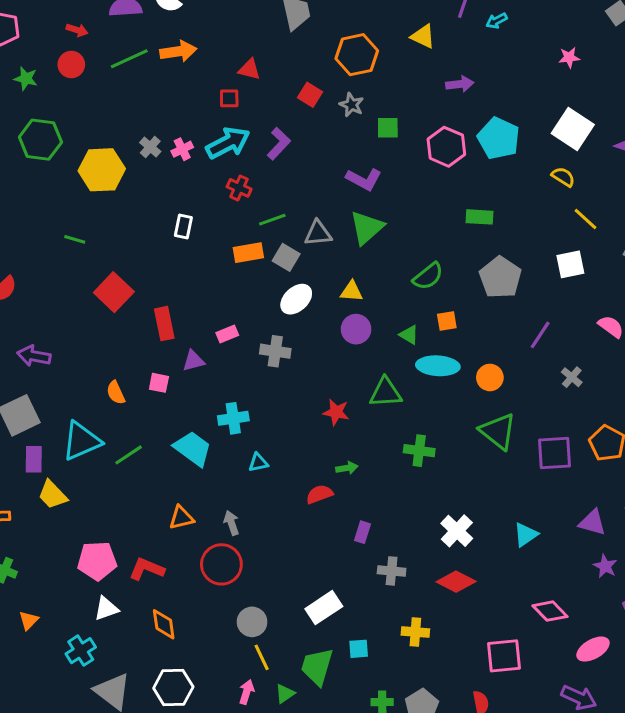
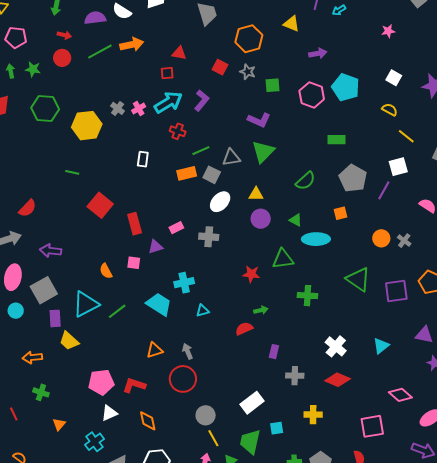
white square: (573, 129) -> (394, 78), size x0.6
orange square: (447, 321) -> (341, 213), moved
purple line: (540, 335) -> (384, 190), moved
orange circle: (490, 377) -> (381, 238), moved

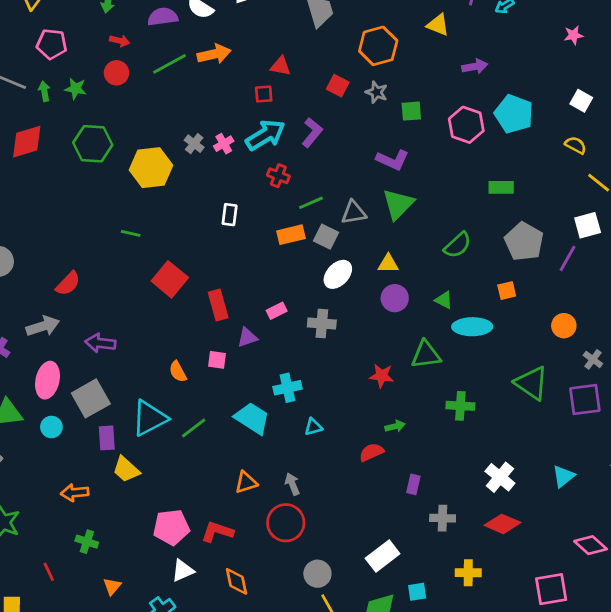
gray cross: (404, 241) -> (593, 359), moved

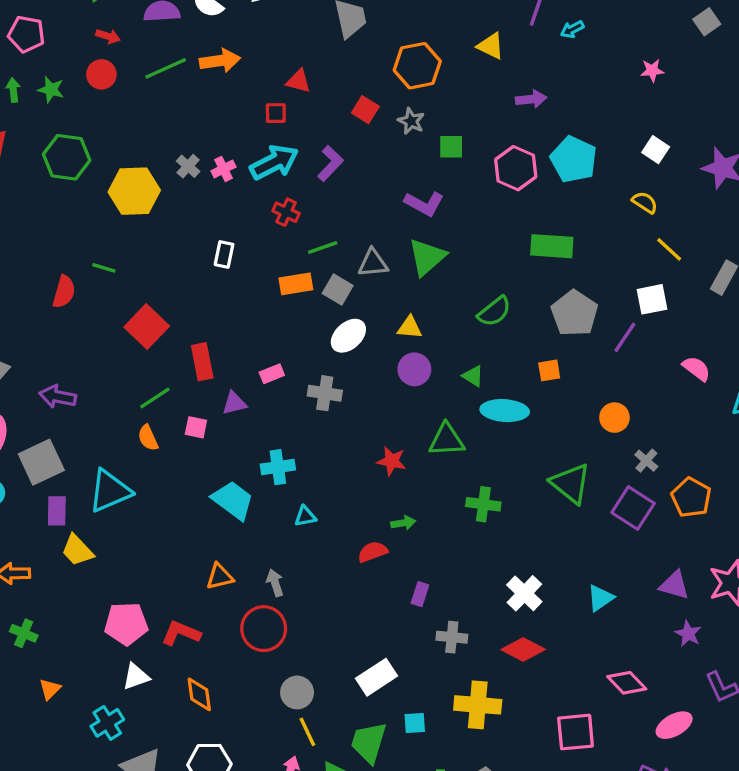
green rectangle: (501, 187) -> (552, 246), size x1.4
red semicircle: (68, 284) -> (64, 292), moved, turned -32
purple square: (585, 400) -> (633, 508), turned 36
green line: (194, 428) -> (155, 398), moved
yellow cross: (468, 573) -> (478, 705), size x1.5

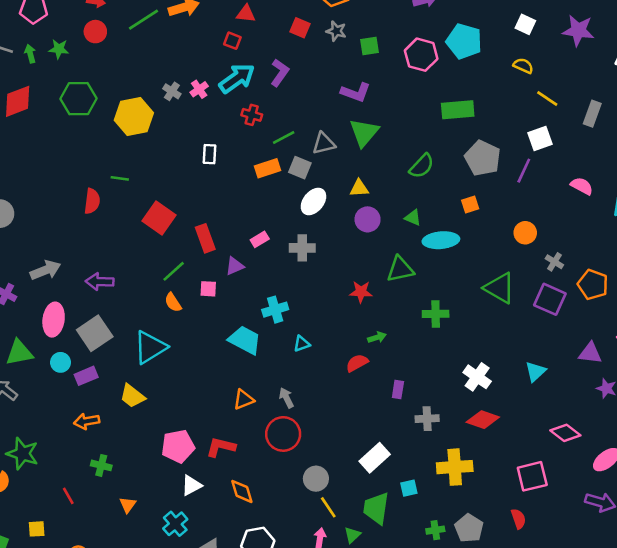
red square: (276, 113) -> (232, 41), turned 30
purple rectangle: (57, 511) -> (86, 376), moved, turned 75

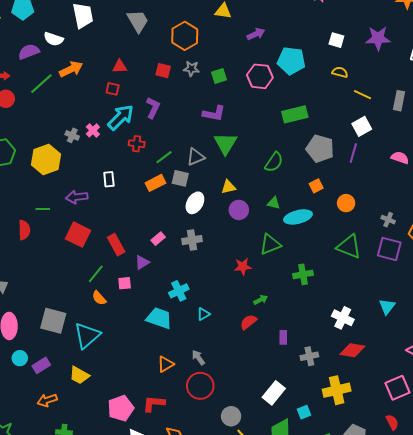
orange circle: (525, 233) -> (346, 203), moved
purple arrow: (100, 282) -> (77, 197), moved
gray square: (95, 333) -> (53, 321), moved, turned -32

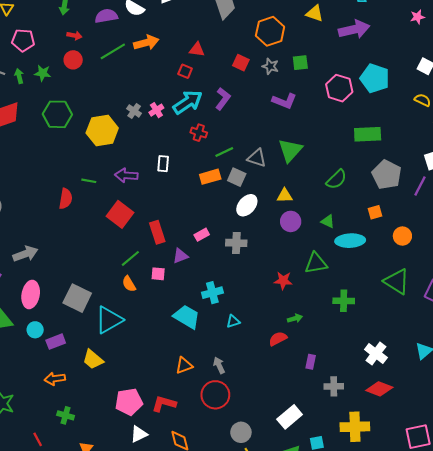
purple arrow: (256, 34) -> (354, 29), moved, size x1.6
green square: (219, 76) -> (300, 63), moved
purple L-shape: (214, 113) -> (284, 101), moved
gray triangle: (196, 157) -> (257, 158), turned 30

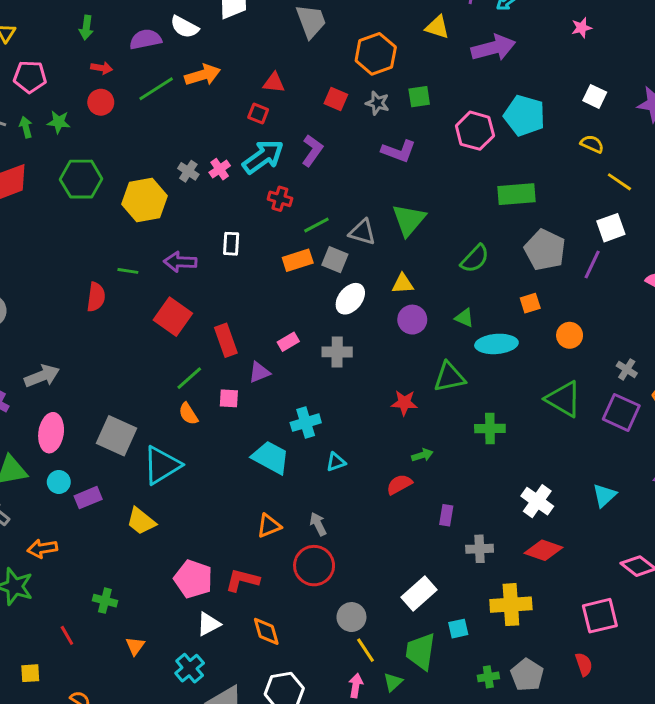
orange arrow: (55, 379) -> (42, 549), moved
pink pentagon: (129, 402) -> (193, 579), turned 30

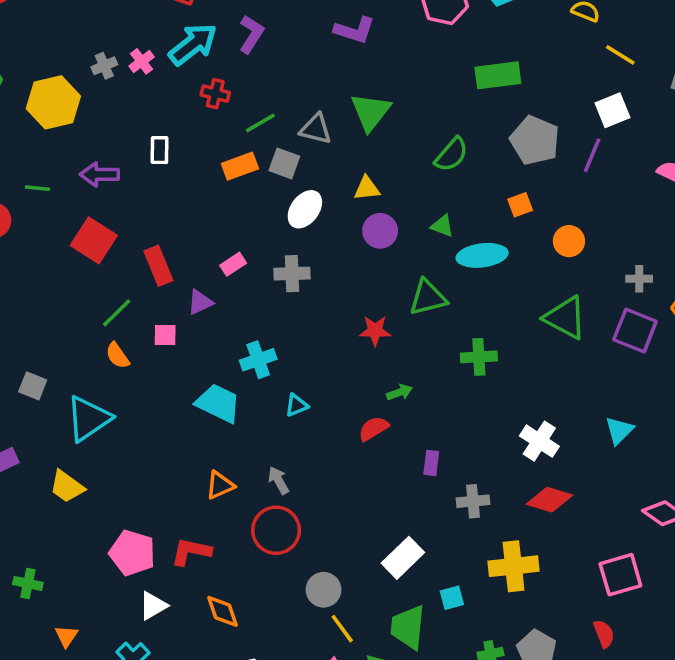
gray cross: (188, 171) -> (104, 66), turned 36
gray cross: (627, 369) -> (639, 279), turned -30
gray square: (116, 436) -> (33, 386), size x0.6

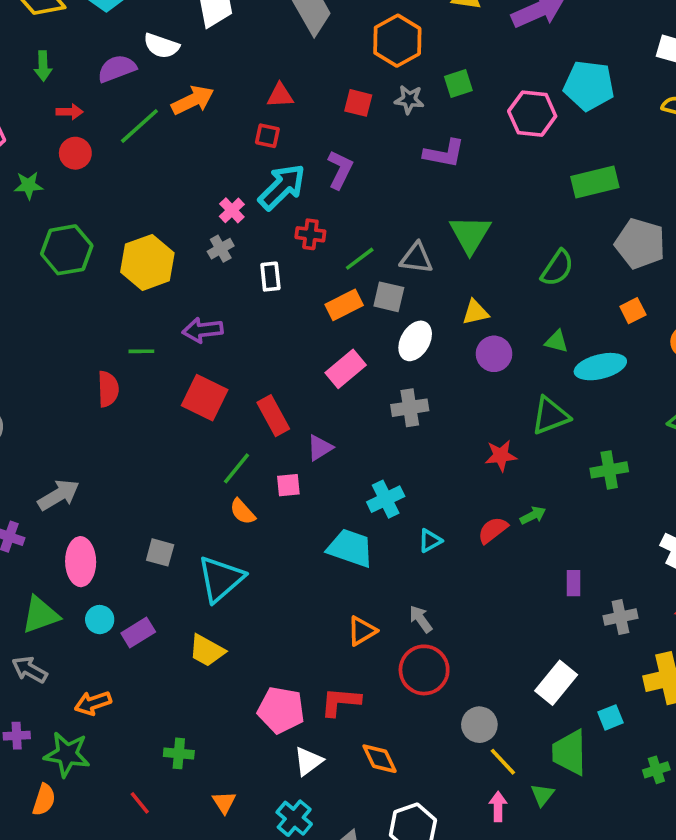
gray cross: (104, 66) -> (221, 249), moved
white rectangle: (159, 150) -> (270, 277), moved
pink rectangle: (233, 264) -> (346, 369), moved, size x1.5
red semicircle: (374, 429) -> (493, 530), moved

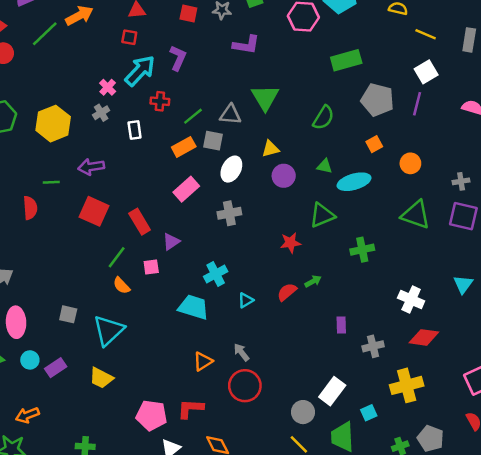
gray circle: (479, 725) -> (303, 412), moved

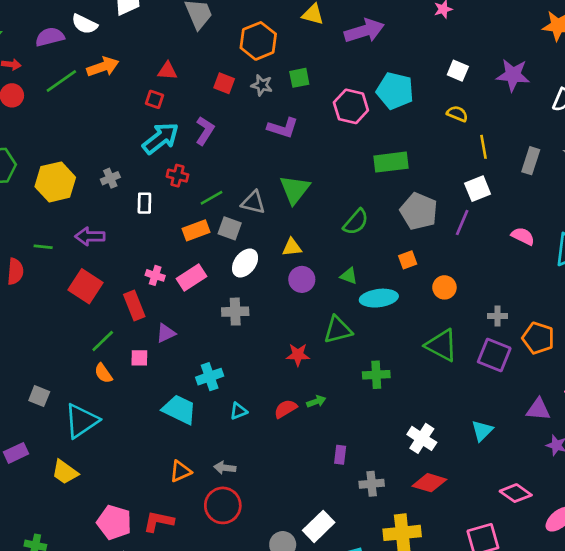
yellow line: (426, 34) -> (483, 147), turned 48
pink cross: (108, 87) -> (155, 275), moved, turned -35
gray arrow: (241, 352) -> (225, 468), turned -54

